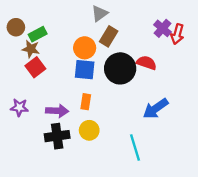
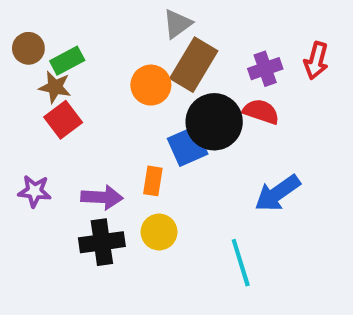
purple cross: (163, 28) -> (265, 69), moved, turned 30
brown rectangle: (109, 36) -> (194, 65), size x1.4
blue square: (85, 70) -> (188, 146), moved, turned -30

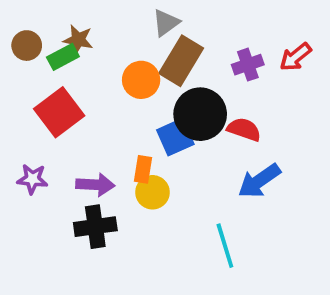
red arrow: (316, 61) -> (295, 57), turned 36
brown star: (55, 87) -> (78, 40), moved
red semicircle: (261, 112) -> (244, 129), moved
red square: (63, 120) -> (59, 112), size x1.4
yellow circle: (159, 232) -> (152, 192), moved

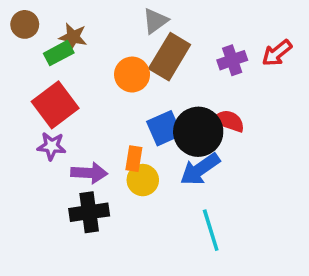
brown circle: (27, 46) -> (25, 24), moved
black circle: (200, 114) -> (198, 132), moved
purple star: (32, 179) -> (52, 146), moved
blue arrow: (259, 181) -> (200, 169), moved

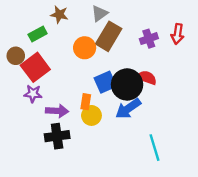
brown circle: (25, 24) -> (16, 56), moved
brown star: (73, 37) -> (59, 15), moved
red arrow: (277, 53) -> (178, 34), turned -42
cyan line: (211, 230) -> (155, 148), moved

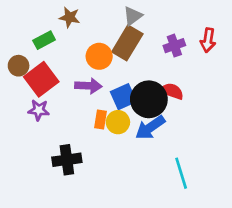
gray triangle: (100, 13) -> (133, 16), moved
purple arrow: (57, 111) -> (88, 86), moved
yellow circle: (91, 115) -> (118, 122), moved

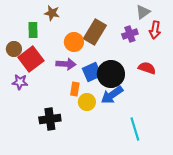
gray triangle: (133, 16) -> (143, 12), moved
green rectangle: (44, 40) -> (33, 30), turned -63
red semicircle: (172, 91) -> (147, 68), moved
purple star: (39, 110) -> (20, 82), moved
yellow circle: (118, 122) -> (87, 102), moved

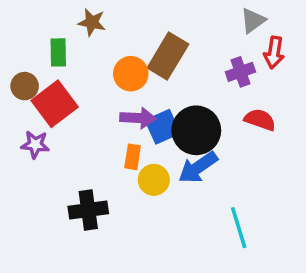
purple cross: (130, 34) -> (240, 72), moved
purple arrow: (66, 64) -> (138, 118), moved

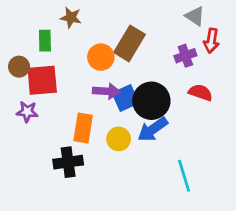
gray triangle: (253, 21) -> (195, 16), turned -50
red square: (55, 104) -> (42, 80), turned 32
orange rectangle: (133, 157) -> (83, 128), moved, size x1.5

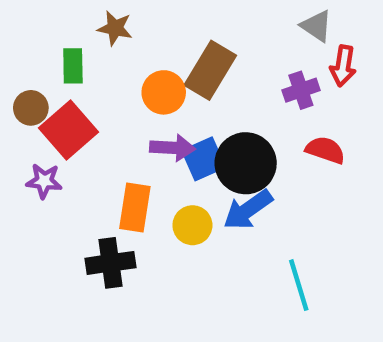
red square: (42, 80) -> (68, 130), turned -36

